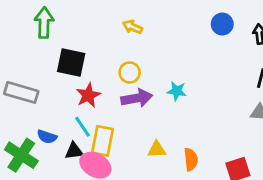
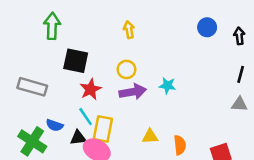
yellow arrow: (132, 27) -> (129, 30), turned 56

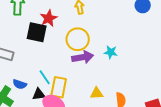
yellow circle: (126, 69) -> (78, 39), size x1.5
red star: (91, 89) -> (49, 18), moved

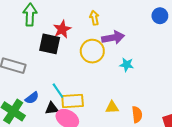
purple arrow: (83, 57) -> (113, 38), moved
blue semicircle: (20, 84) -> (32, 98), turned -56
yellow rectangle: (59, 87) -> (73, 101), turned 75

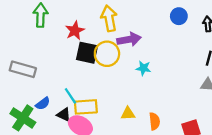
yellow arrow: (94, 18) -> (109, 18), size x1.6
black square: (50, 44) -> (87, 53), moved
black triangle: (52, 108) -> (64, 115), turned 32

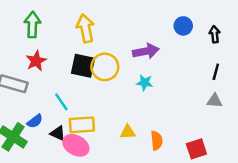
yellow arrow: (109, 18) -> (86, 28), moved
red star: (75, 31) -> (36, 61), moved
purple arrow: (129, 39) -> (146, 51), moved
cyan line: (70, 96) -> (61, 102), moved

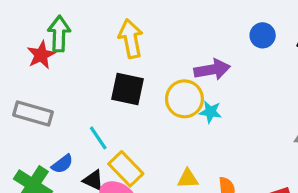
red star: (36, 61) -> (41, 55), moved
yellow circle: (105, 67) -> (184, 99), moved
yellow rectangle: (82, 125) -> (126, 169), turned 50

